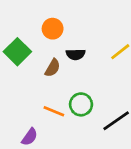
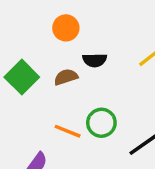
green square: (17, 52) -> (22, 77), moved
brown semicircle: (53, 68) -> (66, 77), turned -138

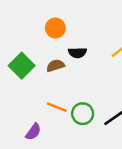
green circle: (101, 123) -> (83, 114), moved

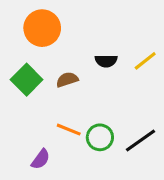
orange circle: (55, 28) -> (42, 28), moved, size x1.5
black semicircle: (77, 53) -> (106, 61), moved

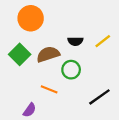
brown semicircle: (67, 80) -> (48, 54), size x1.5
green circle: (100, 137) -> (71, 70), moved

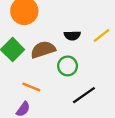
orange line: (49, 89) -> (31, 87), moved
black line: (99, 97) -> (84, 95), moved

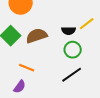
black semicircle: (72, 36) -> (69, 31), moved
green circle: (68, 66) -> (73, 50), moved

